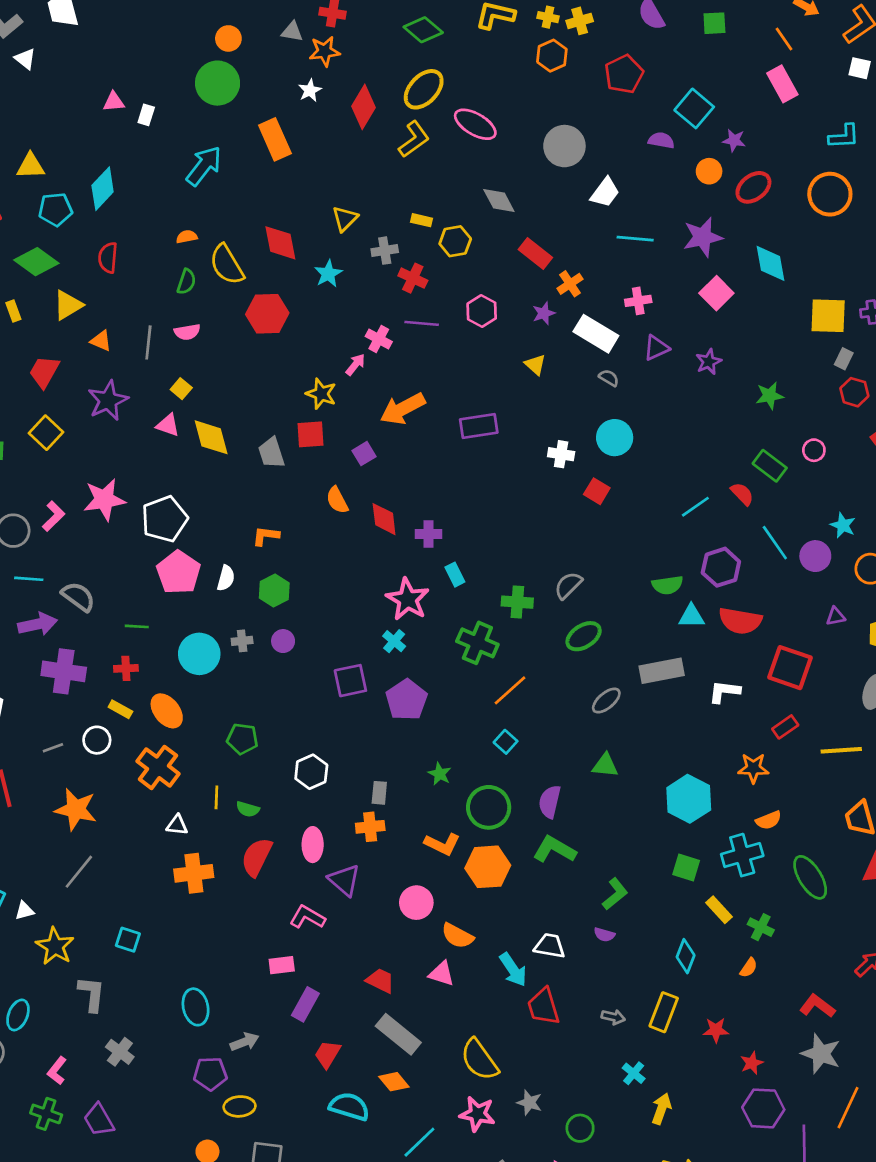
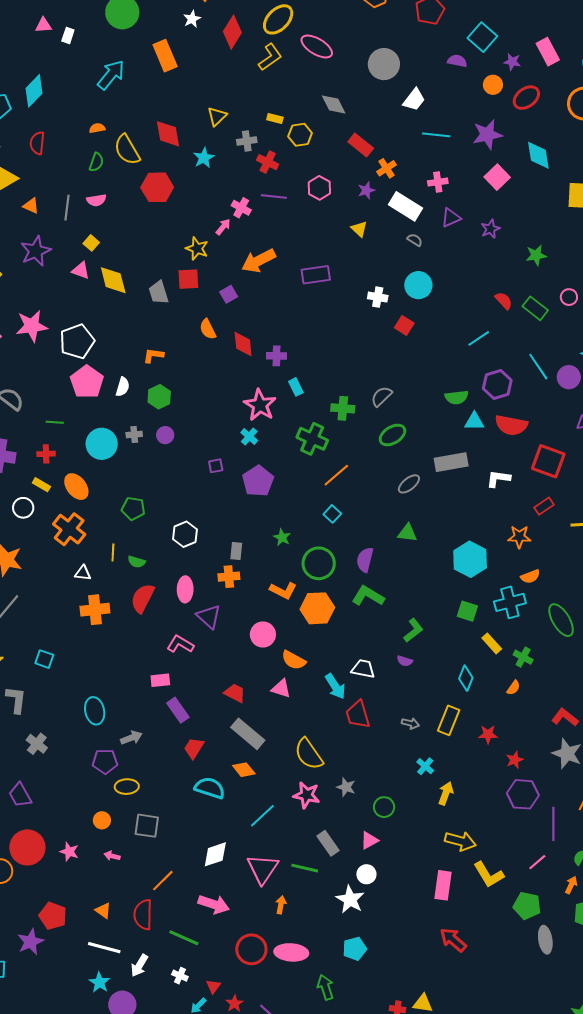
pink rectangle: (782, 84) -> (548, 52), moved
red semicircle: (742, 494) -> (504, 301), moved
purple square: (350, 681) -> (216, 466), size x0.6
purple rectangle: (305, 1004) -> (178, 710), turned -65

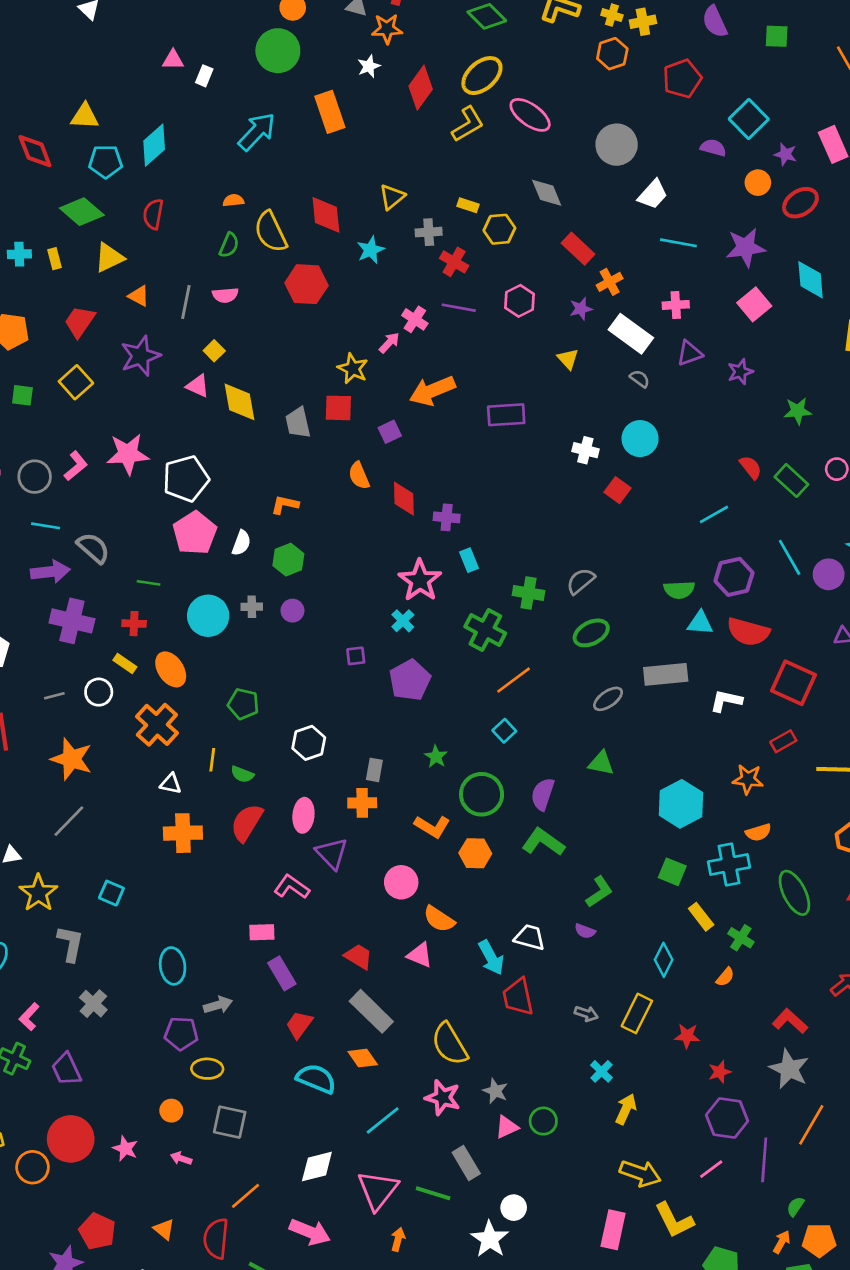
orange hexagon: (317, 608) -> (475, 853), size x0.7
pink triangle: (369, 840) -> (507, 1127), moved
pink line: (537, 862) -> (711, 1169), moved

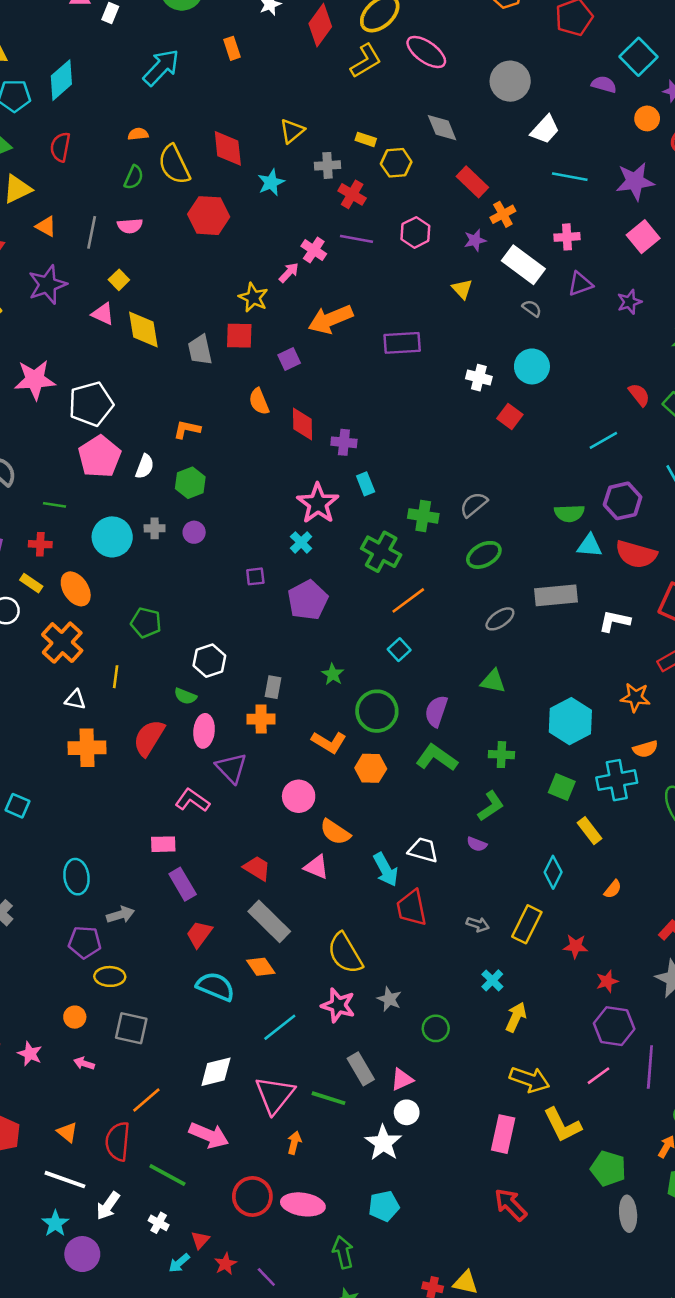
orange rectangle: (330, 112) -> (232, 48), size x0.6
green semicircle: (242, 774) -> (185, 696), moved
green cross: (741, 938) -> (501, 755), moved, turned -30
pink triangle: (507, 1127) -> (402, 1079), moved

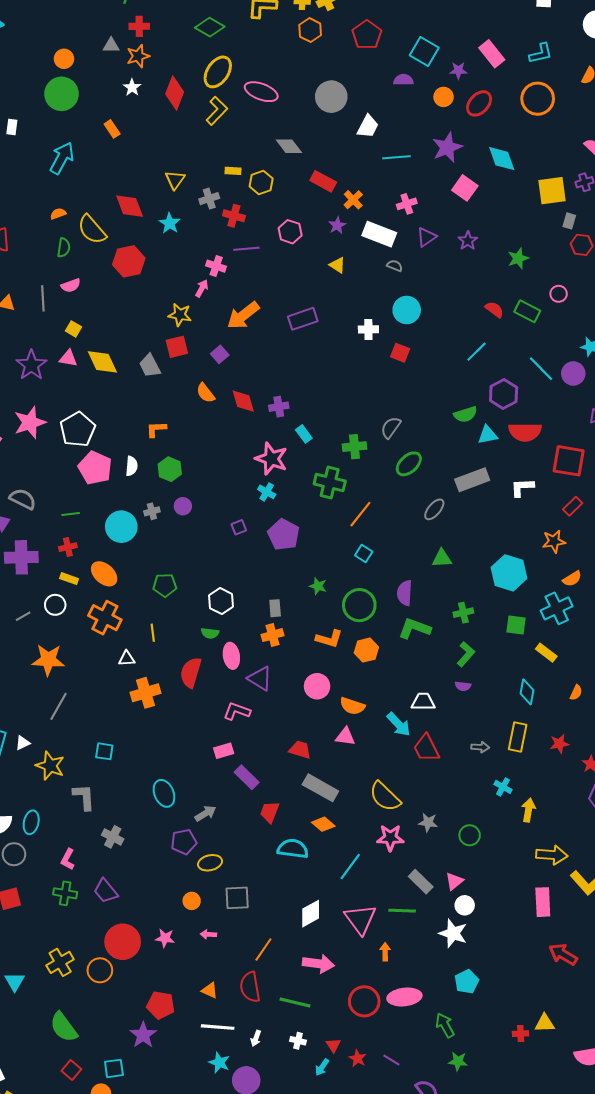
purple star: (47, 285) -> (31, 365), moved
white arrow: (108, 1206) -> (256, 1038), size x0.7

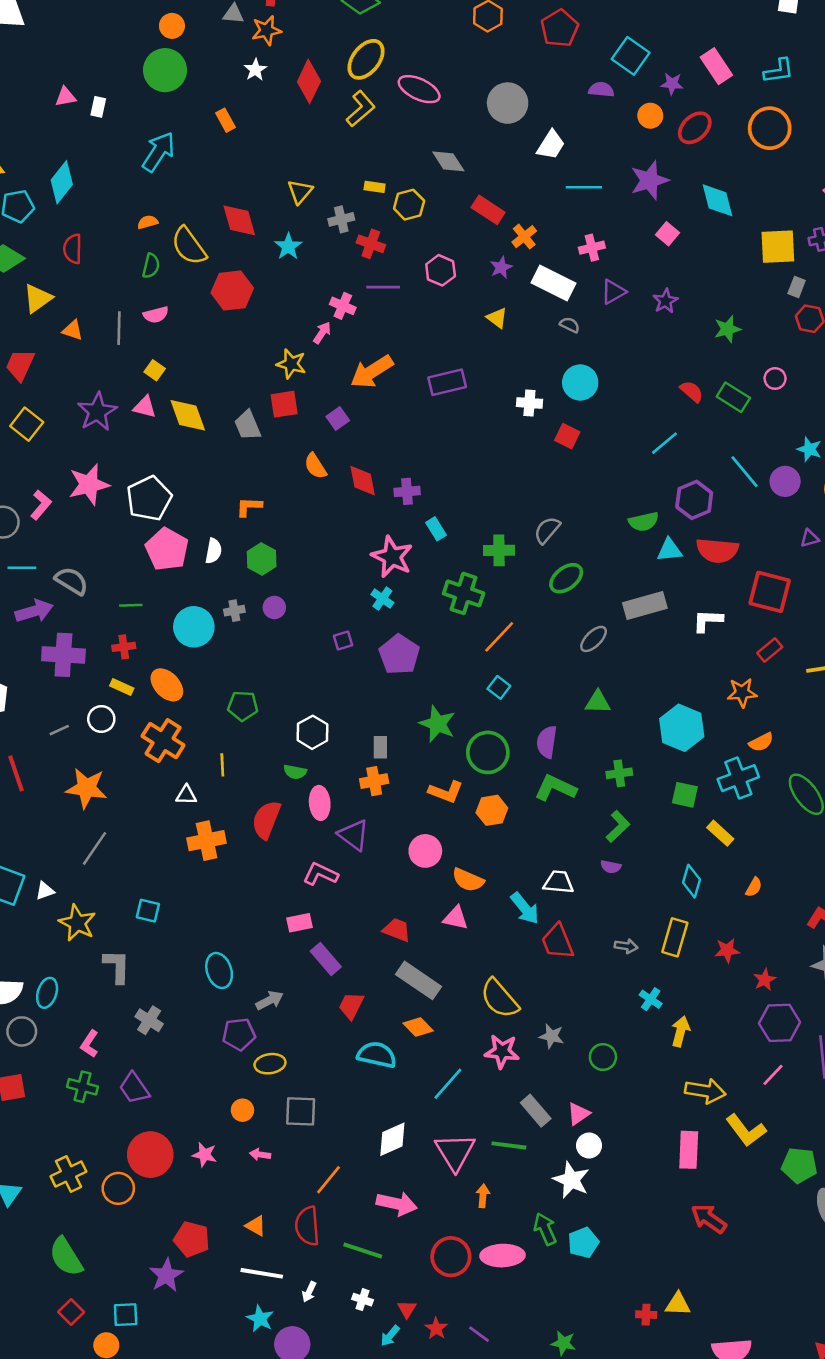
pink square: (465, 188) -> (667, 234), size x0.7
green star: (318, 586) -> (437, 724), size x1.6
green arrow: (445, 1025) -> (545, 1229), moved

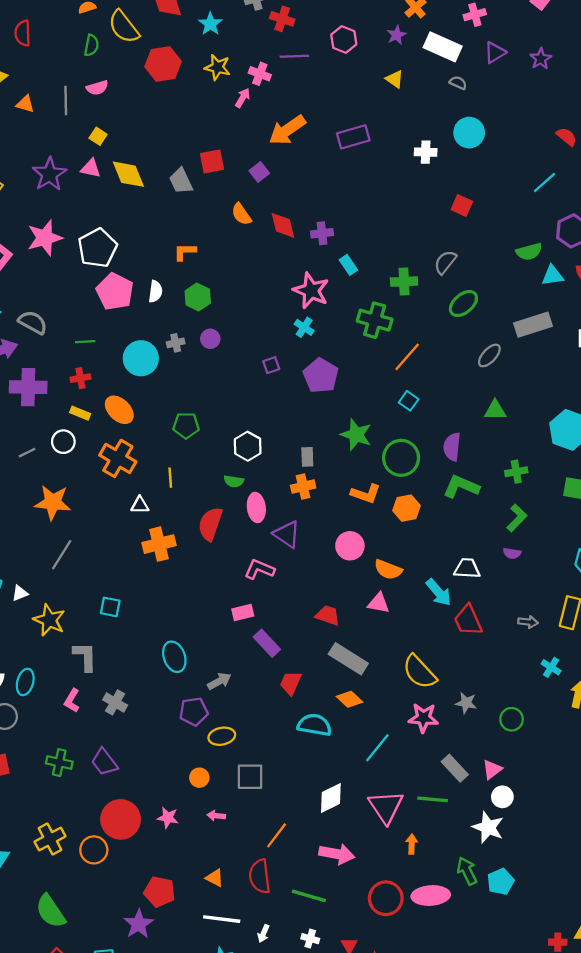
yellow star: (291, 364) -> (217, 67), moved
red square: (567, 436) -> (462, 205), moved
pink L-shape: (90, 1044) -> (72, 701), moved

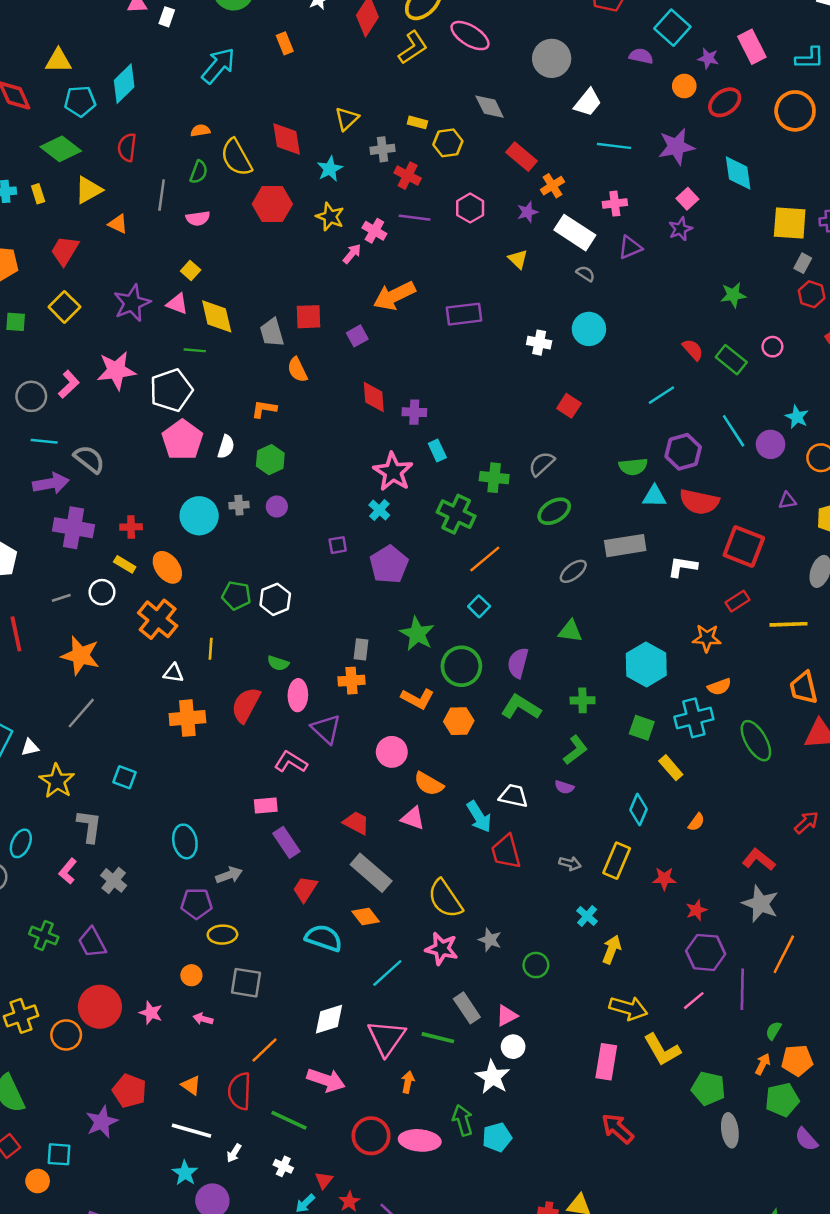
purple star: (541, 59) -> (680, 229), moved
gray line: (66, 101) -> (162, 195), moved
orange semicircle: (241, 214) -> (297, 370), moved
green line: (85, 342) -> (195, 350), moved
white hexagon: (248, 446) -> (275, 599), moved

